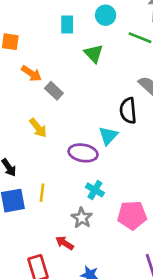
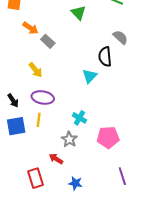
purple ellipse: (83, 153) -> (43, 97), moved

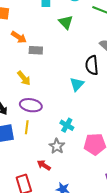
gray rectangle: (48, 41) -> (36, 50), turned -40

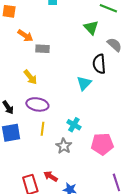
green triangle: (66, 22) -> (91, 27), moved
yellow line: (27, 127) -> (43, 129), moved
red arrow: (44, 165) -> (51, 176), moved

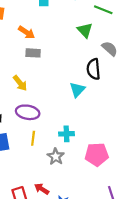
orange arrow: (25, 36) -> (27, 32), moved
cyan cross: (74, 125) -> (66, 134), turned -32

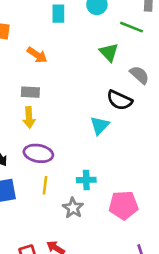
gray rectangle: (33, 53) -> (30, 92), moved
black semicircle: (93, 69) -> (120, 100), turned -60
yellow arrow: (20, 83) -> (29, 117), turned 35

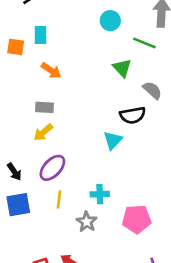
cyan rectangle: (58, 14) -> (41, 35), moved
black semicircle: (120, 100) -> (133, 115), turned -35
yellow arrow: (29, 117) -> (43, 132), turned 54
purple ellipse: (38, 153) -> (52, 168), turned -56

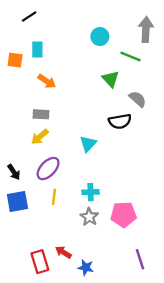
cyan triangle: (113, 140) -> (88, 144), moved
gray star: (87, 222) -> (89, 217), moved

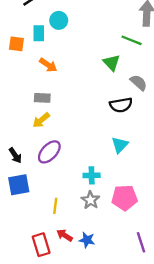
cyan circle: (100, 37) -> (59, 20), moved
cyan triangle: (88, 144) -> (120, 145), moved
yellow line: (54, 197) -> (55, 206), moved
blue star: (86, 268) -> (87, 240), moved

